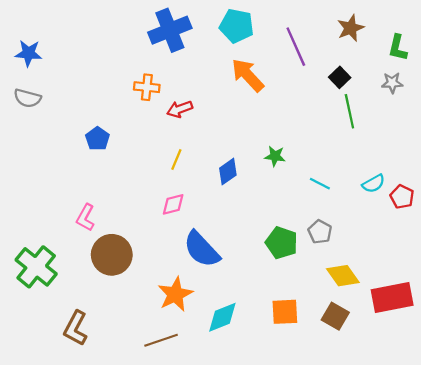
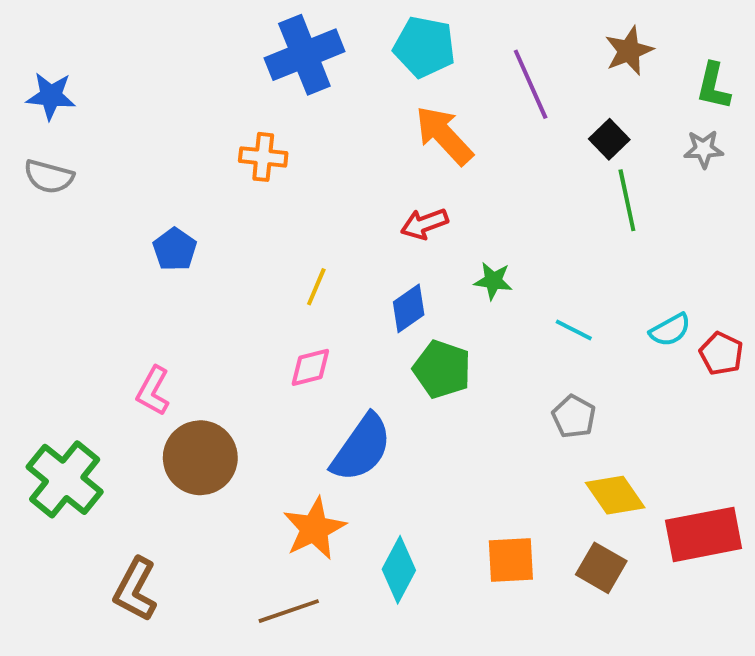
red arrow: (180, 109) -> (424, 224), moved
green pentagon: (282, 243) -> (442, 369), moved
blue semicircle: (202, 249) -> (361, 448), turned -102
cyan diamond: (222, 317) -> (399, 570), turned -40

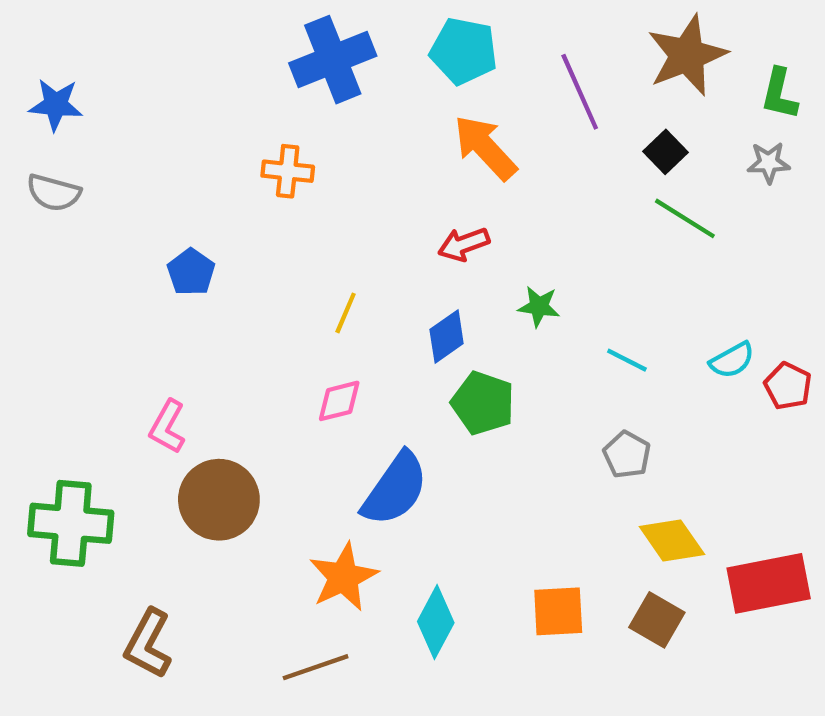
brown star: (629, 51) -> (687, 55), size x1.5
green line: (627, 200) -> (685, 218), turned -46
green cross: (65, 479) -> (71, 523), turned -34

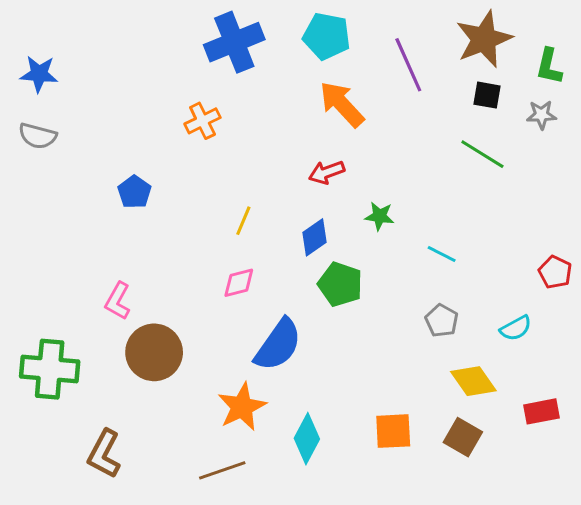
black square: (666, 152) -> (487, 95), moved, turned -36
orange cross: (288, 171) -> (202, 121), turned -32
cyan semicircle: (732, 360) -> (516, 328), moved
red rectangle: (769, 583) -> (541, 411), size x0.6

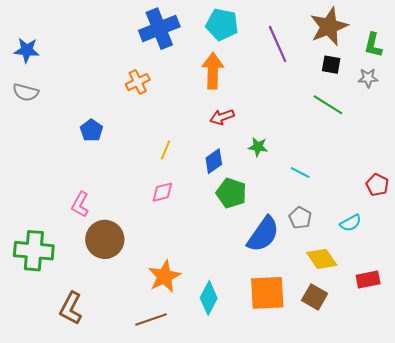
orange arrow: (342, 104) -> (213, 71), moved, turned 44
blue semicircle: (278, 345) -> (263, 234), moved
orange square: (393, 431) -> (267, 293), size x1.4

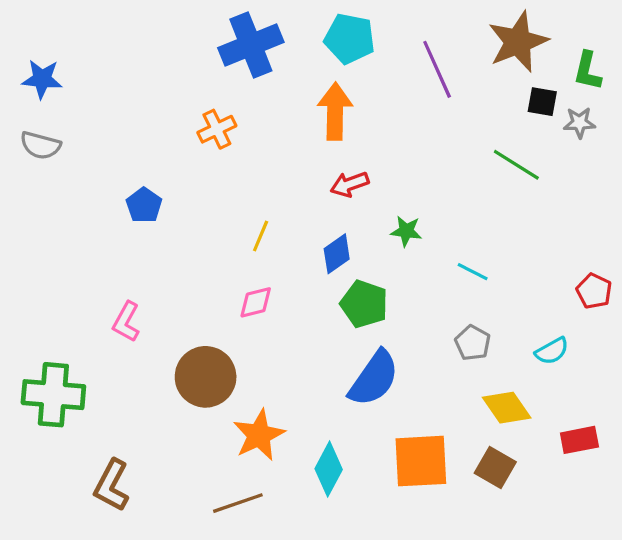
black square: (331, 65) -> (542, 102), moved
blue semicircle: (263, 234) -> (374, 378), moved
brown circle: (105, 239) -> (206, 377), moved

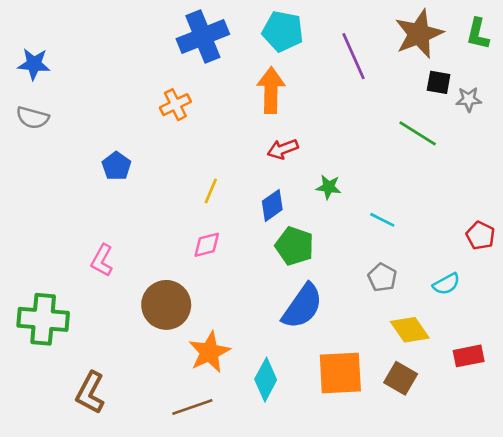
green L-shape: (588, 71) -> (478, 34), moved

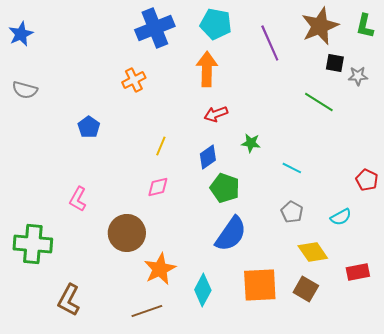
blue star: (34, 64) -> (21, 34), moved, turned -30

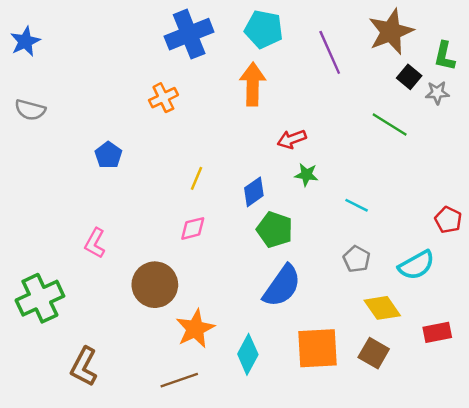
green L-shape: (365, 26) -> (445, 56), moved
black square: (335, 63) -> (409, 77), turned 30
red arrow: (216, 114) -> (292, 139), moved
cyan semicircle: (341, 217) -> (416, 265), size x1.4
green cross: (33, 244) -> (40, 298), turned -30

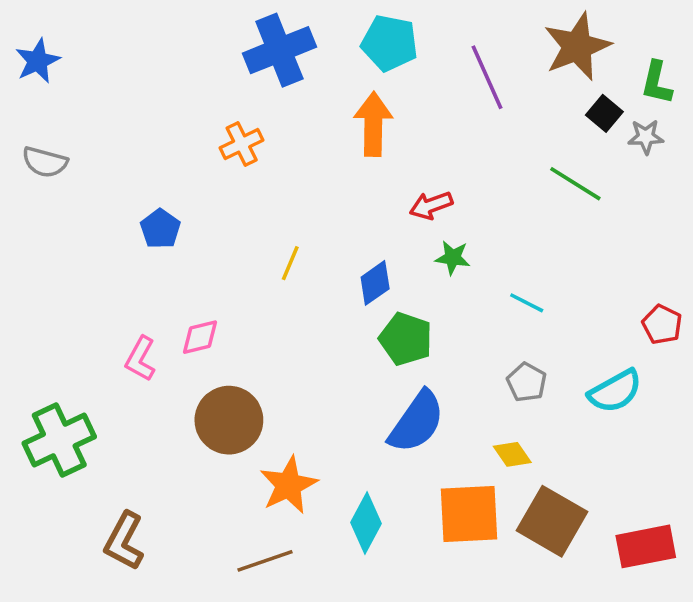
pink diamond: (193, 228) -> (200, 337), moved
yellow diamond: (382, 308) -> (512, 454), moved, size x0.7
red rectangle: (437, 332) -> (646, 546), moved, size x1.4
brown square: (374, 353) -> (552, 521), size x1.5

